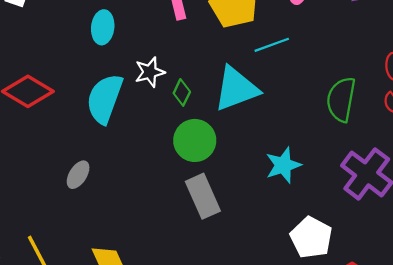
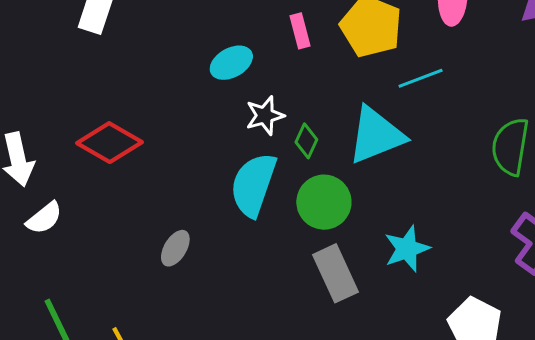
cyan ellipse: (103, 27) -> (231, 63), moved, turned 56
cyan semicircle: (105, 99) -> (253, 185), moved
cyan star: (283, 165) -> (407, 249), moved

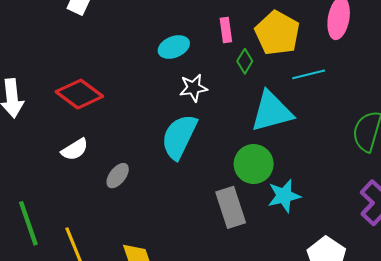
green diamond: (306, 141) -> (245, 61), moved
green circle: (324, 202) -> (254, 164), moved
white semicircle: (44, 218) -> (75, 149), moved

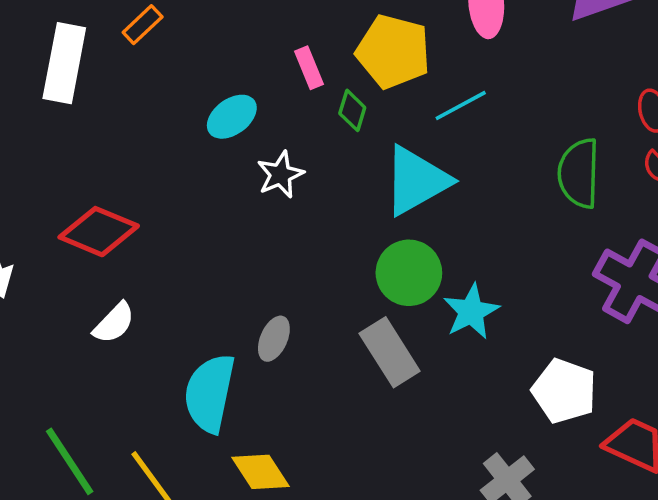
cyan semicircle: (179, 137) -> (210, 393), moved
gray ellipse: (118, 176) -> (274, 339), moved

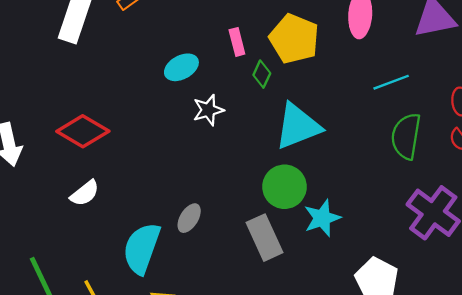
cyan line: (461, 105) -> (391, 82), moved

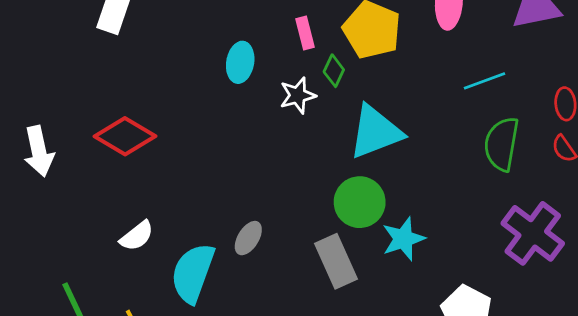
cyan ellipse: (181, 67) -> (240, 62), turned -52
white star: (208, 110) -> (298, 95), moved
white semicircle: (85, 193) -> (137, 236), moved

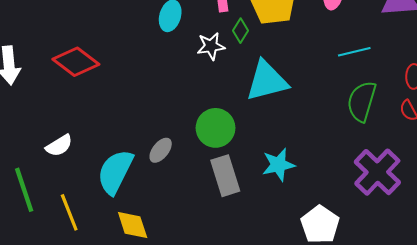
green circle: (360, 202) -> (216, 128), moved
white semicircle: (137, 236) -> (59, 146), moved

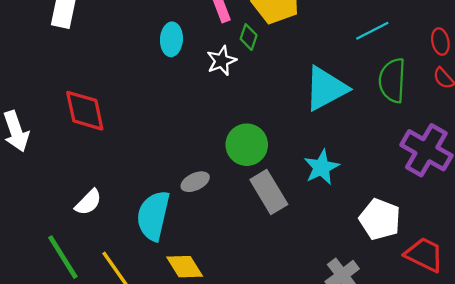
red diamond: (76, 62) -> (85, 111), turned 54
cyan triangle: (267, 81) -> (326, 89), moved
gray ellipse: (161, 150) -> (195, 182), turned 40

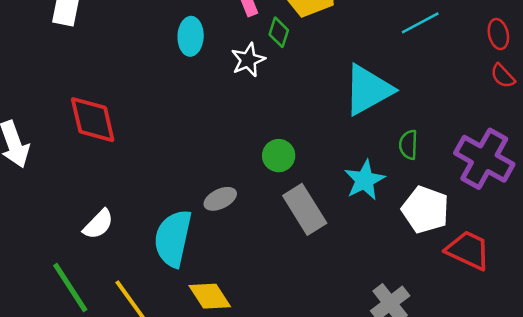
green semicircle: (392, 80) -> (408, 145), moved, size x0.6
green circle: (247, 145) -> (279, 156), size x0.7
white pentagon: (380, 219) -> (425, 210), moved
red trapezoid: (424, 255) -> (468, 250), moved

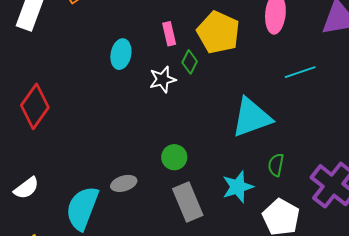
red diamond: (93, 120) -> (35, 106), turned 39

